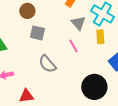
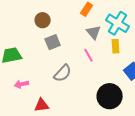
gray square: (37, 33) -> (53, 42), turned -35
gray semicircle: (47, 64) -> (63, 73), turned -96

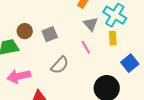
brown circle: (43, 20) -> (25, 31), moved
pink arrow: (22, 84) -> (19, 76), size x1.6

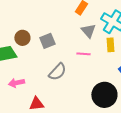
pink line: (86, 47) -> (83, 54), turned -56
pink arrow: (19, 76) -> (16, 83), size x0.7

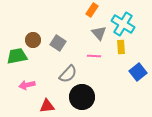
gray square: (47, 41) -> (58, 43), turned -35
black circle: (104, 95) -> (82, 97), moved

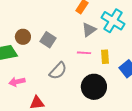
gray triangle: (99, 33) -> (89, 30), turned 35
yellow rectangle: (121, 47) -> (105, 57), moved
black circle: (82, 97) -> (94, 87), moved

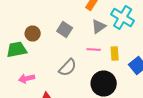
gray square: (48, 40) -> (65, 30), moved

